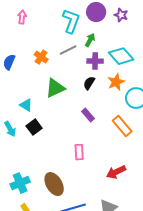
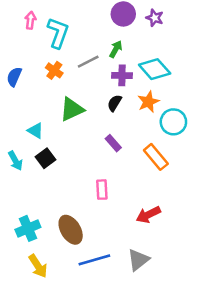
cyan L-shape: (71, 21) -> (58, 33), moved

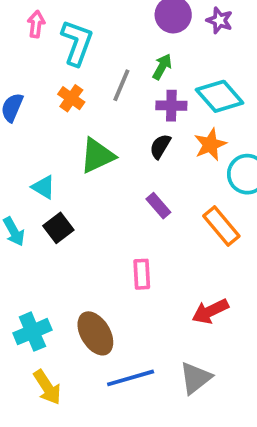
gray line: (88, 62) -> (121, 85), turned -40

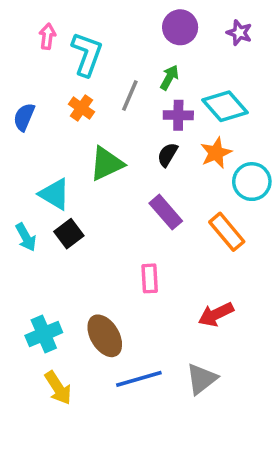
purple star: (220, 20) -> (239, 33), moved
cyan triangle: (44, 187) -> (55, 194), size x1.4
purple rectangle: (158, 206) -> (166, 212), size x1.4

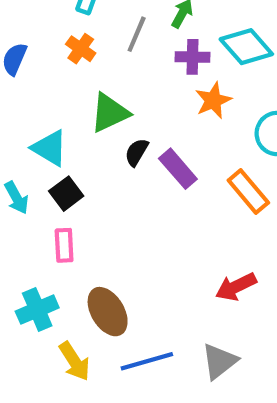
orange star: (216, 153) -> (213, 100), moved
black semicircle: (168, 155) -> (137, 152), moved
pink rectangle: (150, 278) -> (64, 245), moved
yellow arrow: (58, 388) -> (74, 361), moved

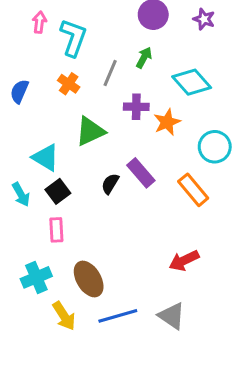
purple cross: (192, 57) -> (136, 107), moved
black semicircle: (137, 152) -> (110, 184), moved
gray triangle: (219, 361) -> (172, 316), turned -48

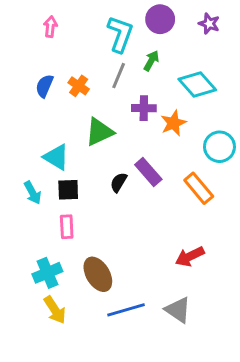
cyan L-shape: (73, 38) -> (120, 34), moved
blue semicircle: (19, 91) -> (44, 86), moved
black square: (58, 191) -> (68, 190), turned 35
yellow arrow: (64, 316) -> (55, 310), moved

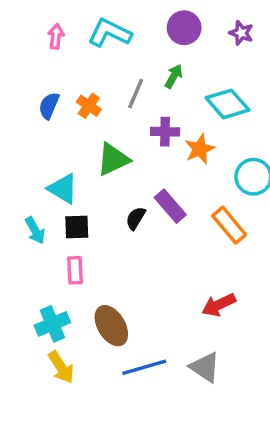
cyan L-shape: (120, 34) -> (110, 33), moved, turned -84

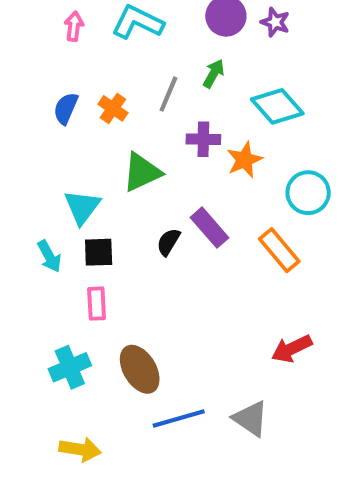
purple star: (241, 33) -> (275, 22), moved
cyan triangle: (63, 189) -> (82, 207), turned 36
red arrow: (219, 305) -> (292, 349), moved
yellow arrow: (61, 367) -> (80, 449), moved, turned -48

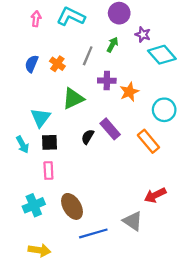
purple star: (275, 22) -> (143, 35), moved
cyan diamond: (277, 106) -> (162, 55), moved
gray triangle: (251, 419) -> (133, 221), moved

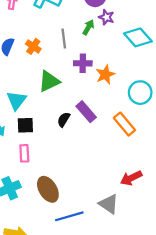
purple star: (143, 35) -> (106, 17), moved
gray line: (88, 56) -> (64, 39), turned -30

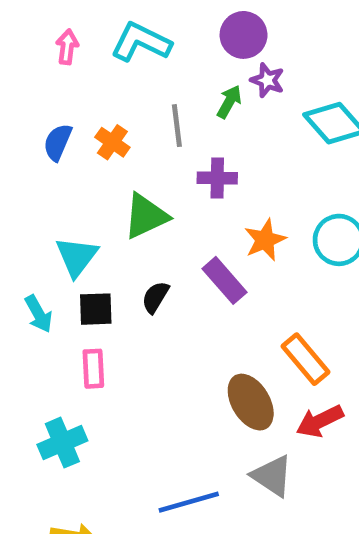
orange star: (105, 75) -> (265, 240), moved
black semicircle: (64, 120) -> (155, 297), moved
orange rectangle: (124, 124) -> (305, 359), moved
brown ellipse: (48, 189) -> (251, 402), moved

